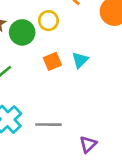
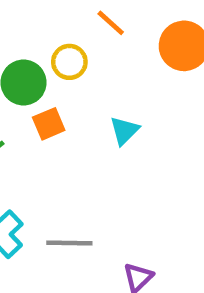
orange square: (52, 61) -> (49, 124), moved

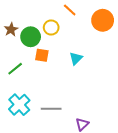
orange square: (49, 124) -> (42, 55), turned 32

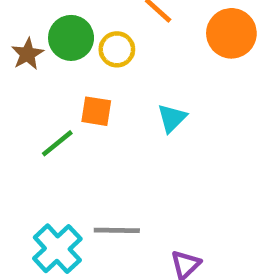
green circle: (31, 37) -> (71, 38), moved
green line: (15, 69) -> (57, 143), moved
cyan cross: (19, 105) -> (57, 249), moved

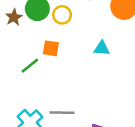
cyan triangle: (172, 118) -> (102, 48), moved, turned 49

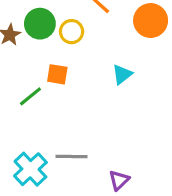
cyan triangle: (102, 48) -> (122, 74), turned -42

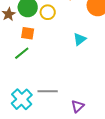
orange square: (57, 74) -> (28, 33), moved

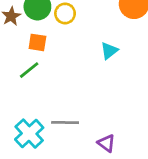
purple triangle: (78, 106) -> (106, 143), turned -40

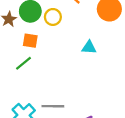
cyan triangle: (109, 51) -> (89, 47), turned 42

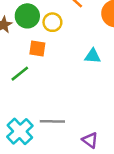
orange square: (30, 41) -> (37, 49), moved

